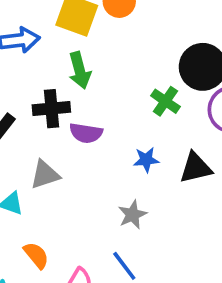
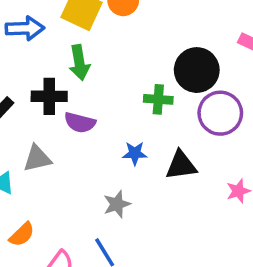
green cross: (165, 101) -> (158, 99), turned -36
orange semicircle: (36, 255) -> (22, 234), turned 80

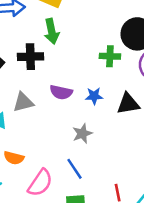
purple semicircle: (80, 123) -> (61, 92), moved
orange semicircle: (22, 234) -> (14, 158), turned 60

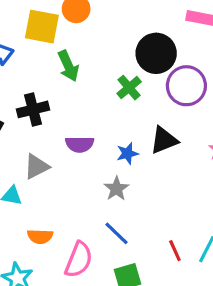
green arrow: (52, 31) -> (68, 66), moved
green cross: (110, 56) -> (129, 88), turned -30
blue star: (94, 96) -> (127, 153), moved

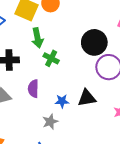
green cross: (129, 88) -> (51, 58), moved, turned -35
purple semicircle: (80, 144) -> (33, 89), turned 78

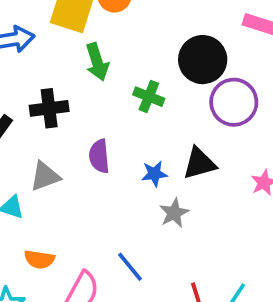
green cross: (51, 58) -> (149, 97), moved
gray star: (50, 122) -> (174, 213), moved

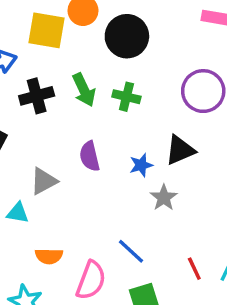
black circle: (203, 60) -> (127, 36), moved
green arrow: (97, 62) -> (84, 90), moved
black cross: (49, 108) -> (37, 96), moved

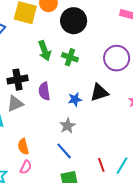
black cross: (37, 96) -> (18, 80), moved
gray star: (164, 198) -> (67, 126), moved
orange semicircle: (49, 256) -> (23, 147), moved, turned 70
pink semicircle: (91, 280) -> (26, 167), moved, size x0.6

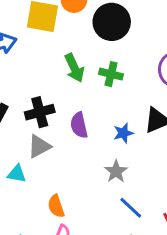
blue line: (64, 151) -> (131, 208), moved

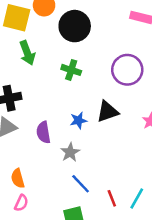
green arrow: (74, 68) -> (27, 53), moved
purple semicircle: (79, 125) -> (43, 132), moved

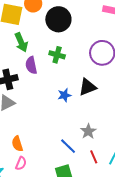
purple semicircle: (43, 132) -> (31, 65), moved
gray star: (70, 152) -> (88, 131), moved

